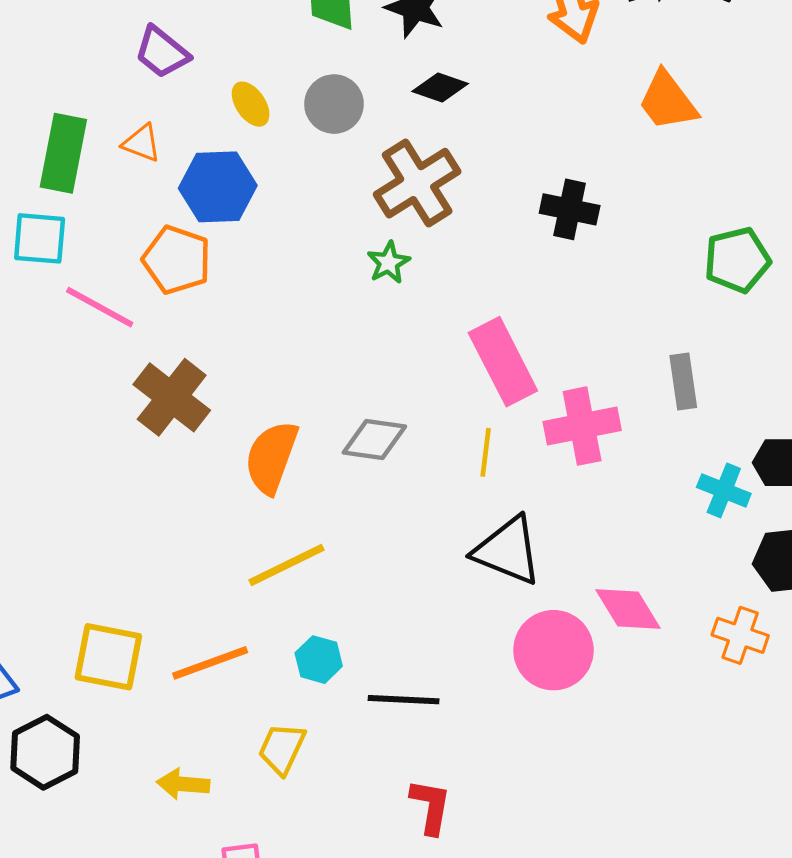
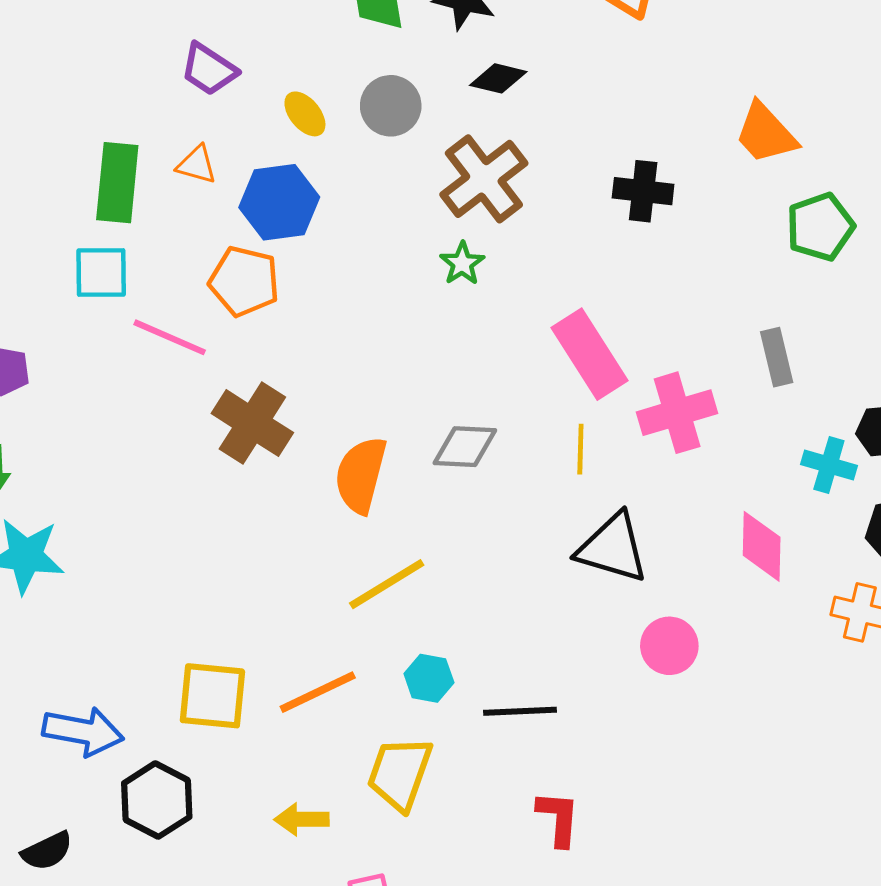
orange trapezoid: (668, 101) -> (766, 133), moved
pink diamond: (628, 609) -> (762, 546), moved, turned 38
pink circle: (553, 650) -> (669, 646), size x0.7
yellow trapezoid: (282, 749) -> (400, 773), size x1.4

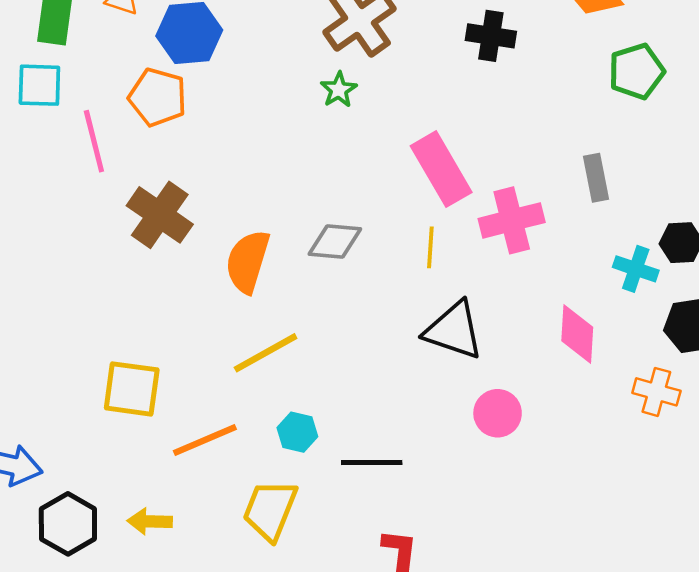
pink line: (170, 337) -> (94, 141), turned 50
yellow square: (212, 696) -> (132, 389), moved
yellow arrow: (302, 819) -> (150, 521), moved

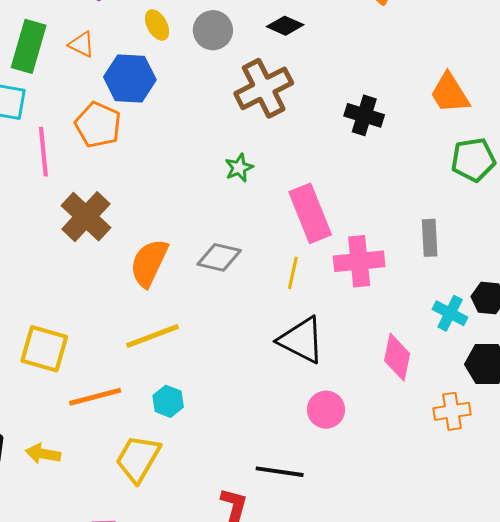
green star: (339, 90) -> (239, 168), moved
orange cross: (656, 392) -> (452, 411), turned -33
black line: (372, 462) -> (280, 472), moved

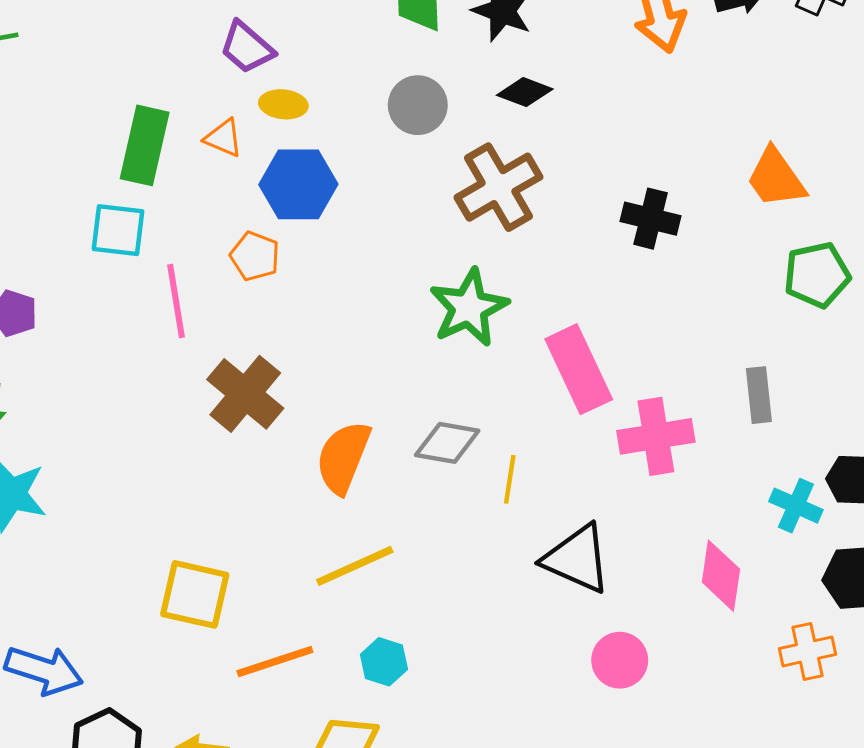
yellow ellipse: (157, 25) -> (283, 104), moved, turned -52
orange pentagon: (98, 125) -> (255, 256), size x0.7
green star: (239, 168) -> (469, 308), size x1.8
yellow line: (293, 273) -> (510, 479), moved

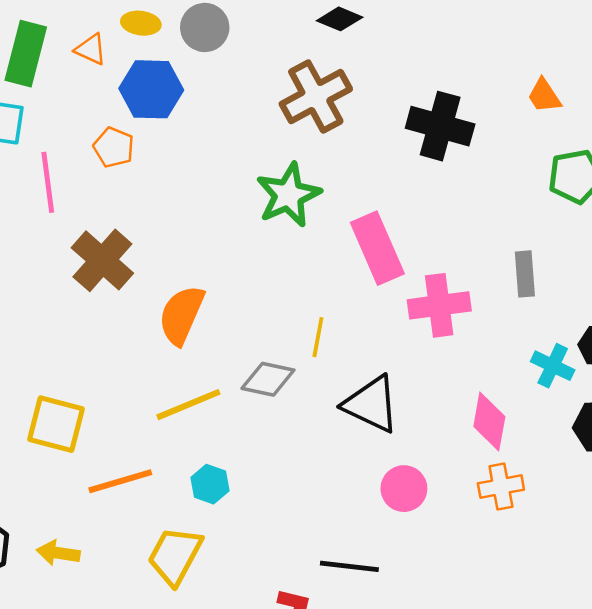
gray circle: (418, 105) -> (205, 27), moved
orange trapezoid: (776, 178) -> (544, 96), size x0.7
black cross: (651, 219) -> (440, 126), size x1.4
gray diamond: (447, 443) -> (268, 379), moved
orange cross: (807, 651) -> (501, 486), moved

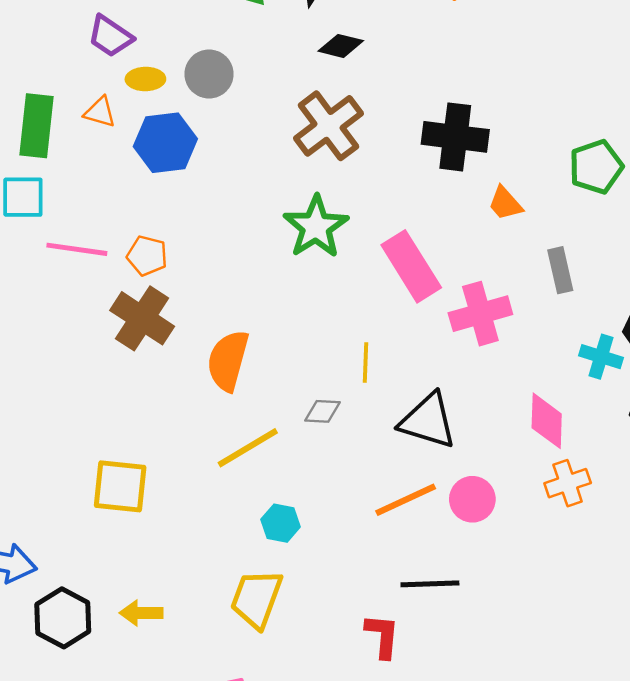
orange trapezoid: (544, 96) -> (505, 203), moved
orange pentagon: (114, 147) -> (147, 256), moved
pink line: (48, 182) -> (77, 249), turned -66
gray diamond: (268, 379) -> (322, 411), size x0.7
orange line: (120, 481) -> (406, 500), moved

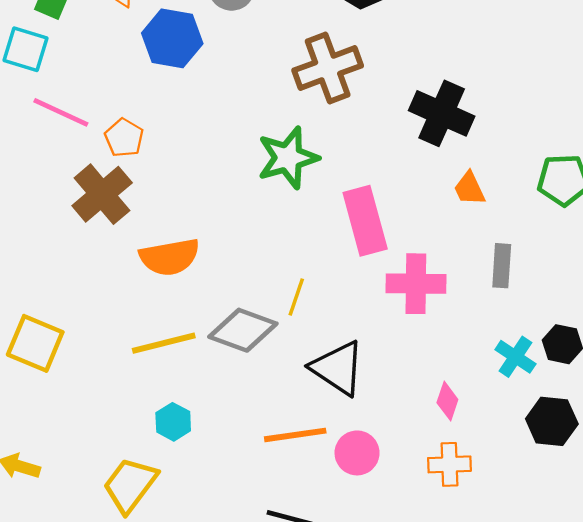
orange semicircle: (228, 361) -> (170, 257), turned -132
gray diamond: (322, 411) -> (243, 330), size x1.8
pink diamond: (547, 421) -> (447, 401), size x0.7

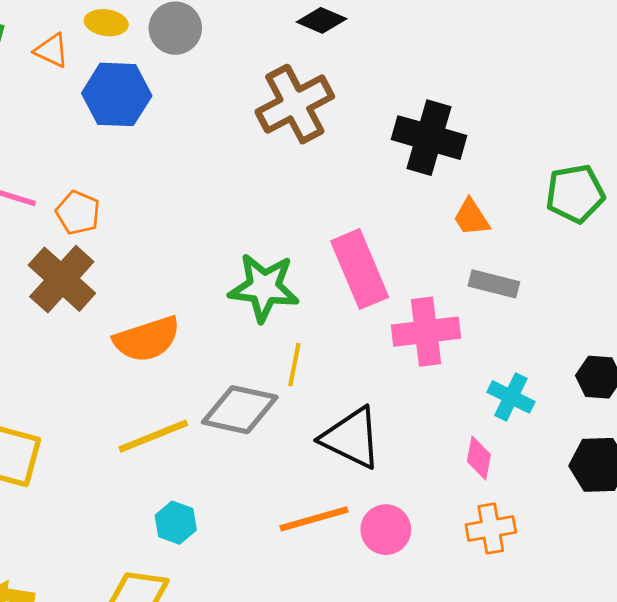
green star: (288, 158) -> (264, 287), moved, turned 30
gray rectangle: (502, 266) -> (494, 284), moved, turned -72
cyan cross: (515, 357) -> (511, 397), moved

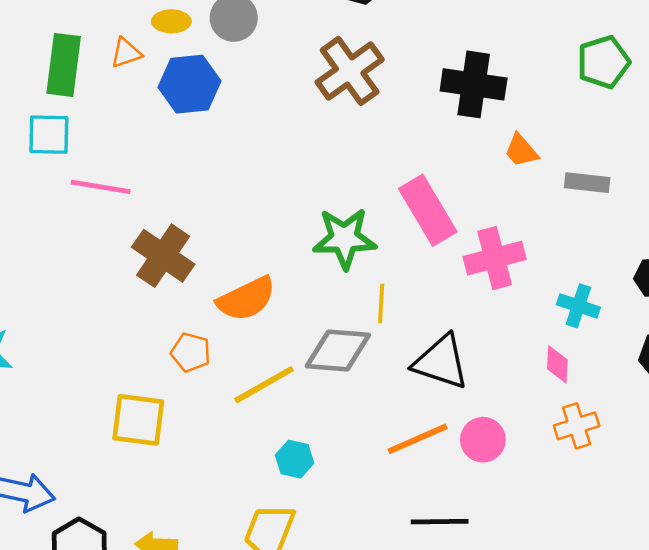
orange triangle: (52, 50) -> (126, 53), turned -36
green pentagon: (575, 194) -> (603, 62), moved
orange pentagon: (78, 213) -> (191, 352), moved
gray rectangle: (494, 284) -> (587, 183), moved

